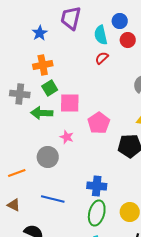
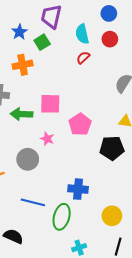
blue circle: (120, 21) -> (109, 13), moved
green square: (50, 88) -> (42, 42), moved
green ellipse: (97, 213) -> (62, 217), moved

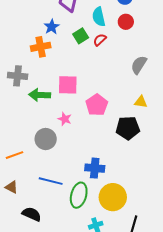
blue star: (19, 32) -> (52, 27), moved
green square: (42, 42) -> (81, 36), moved
yellow circle: (112, 216) -> (113, 197), moved, size x1.4

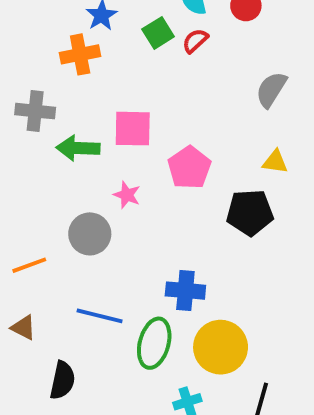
black semicircle: (32, 214) -> (62, 380), turned 78

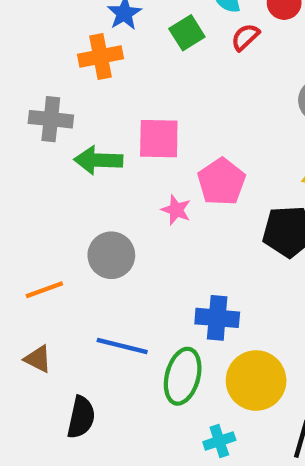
red semicircle: (195, 41) -> (245, 37), moved
pink star: (127, 195) -> (176, 210), moved

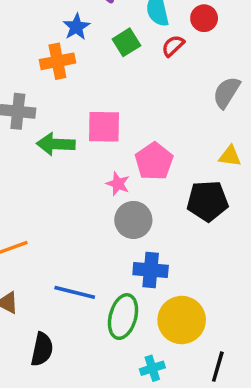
gray circle: (111, 255) -> (133, 220), moved

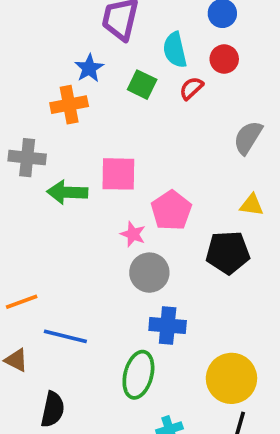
green square: (126, 42) -> (142, 85), turned -32
blue line: (75, 292) -> (65, 336), moved
yellow circle: (182, 320) -> (231, 378), moved

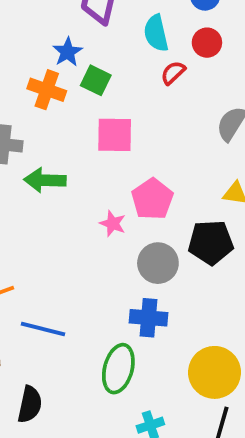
green square: (142, 85) -> (96, 80), moved
orange cross: (69, 105) -> (47, 90), turned 30
pink square: (118, 174) -> (115, 135), moved
gray circle: (149, 273) -> (158, 263), moved

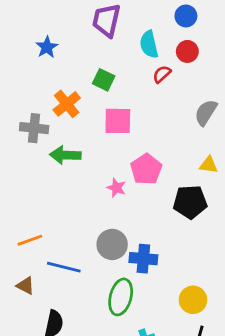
blue star: (67, 52) -> (47, 47), moved
orange cross: (47, 90) -> (67, 104), moved, turned 32
gray circle: (158, 263) -> (112, 244), moved
yellow circle: (214, 372) -> (193, 300), size x0.7

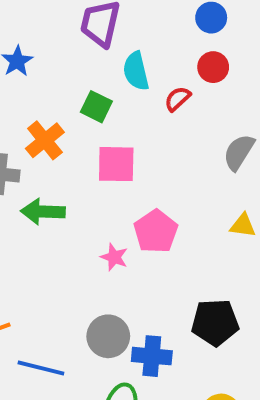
cyan semicircle: (149, 44) -> (136, 71), moved
black pentagon: (190, 202) -> (215, 322), moved

